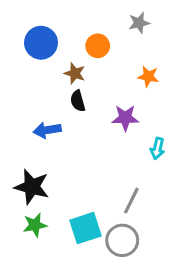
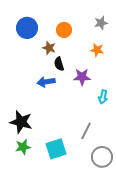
gray star: (139, 23) -> (101, 23), moved
black semicircle: (78, 101) -> (59, 64), moved
blue arrow: (47, 130) -> (46, 82), moved
gray circle: (122, 240) -> (102, 157), moved

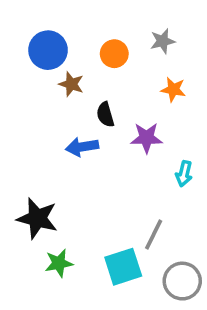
gray star: (101, 23) -> (163, 41), moved
brown star: (49, 48) -> (71, 84), moved
green star: (23, 147) -> (59, 263), moved
cyan square: (56, 149) -> (123, 267), moved

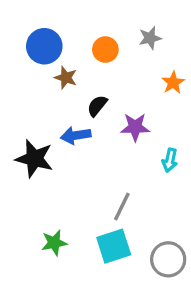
orange star: (173, 90) -> (173, 83), moved, turned 30
black semicircle: (105, 115) -> (97, 106), turned 55
black star: (37, 218) -> (34, 159), moved
gray line: (154, 234) -> (122, 206), moved

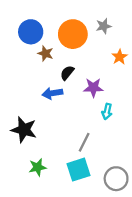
orange circle: (105, 50) -> (73, 34), size x1.6
black star: (34, 159) -> (24, 130), moved
cyan arrow: (170, 160) -> (107, 111), moved

